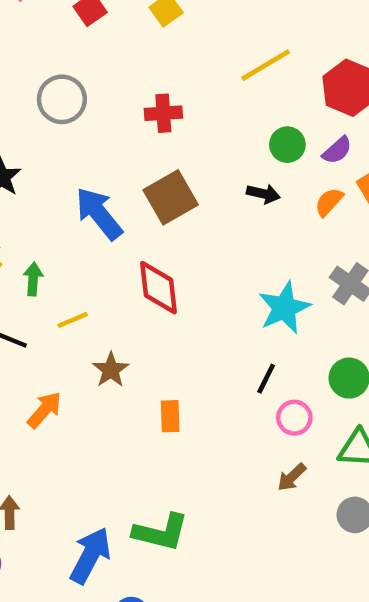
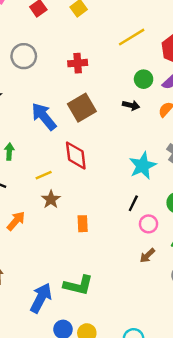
yellow line: (73, 320) -> (44, 175), moved

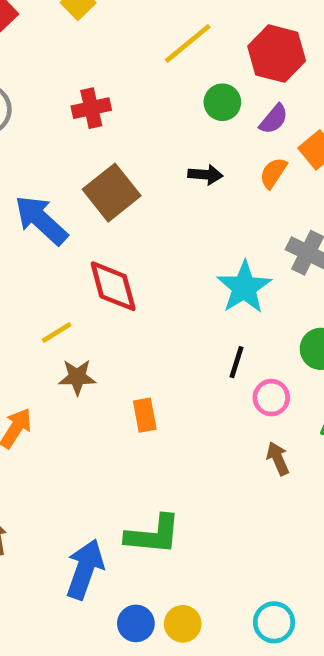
green circle: (144, 79) -> (222, 102), moved
brown star: (51, 199) -> (77, 377), turned -30
brown arrow: (147, 255) -> (278, 458), turned 119

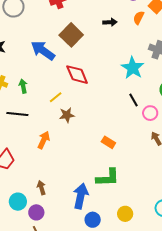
black line: (236, 362) -> (134, 100), turned -40
orange rectangle: (145, 415) -> (108, 142), moved, turned -40
blue circle: (136, 623) -> (93, 220), moved

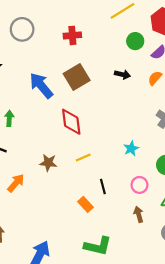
cyan star: (133, 68) -> (131, 149), moved, size x0.6
yellow line: (56, 97) -> (83, 158), moved
black line: (134, 100) -> (103, 187), moved
green L-shape: (108, 178) -> (98, 246), moved

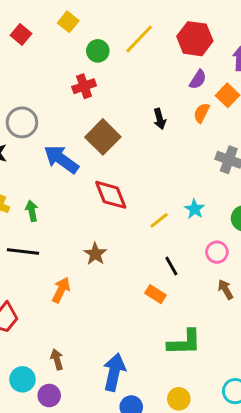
gray circle: (22, 29) -> (22, 122), moved
green circle: (135, 41) -> (98, 51), moved
black arrow: (122, 75) -> (160, 119), turned 77
yellow line: (83, 158) -> (159, 220), moved
brown star: (48, 163) -> (95, 254), turned -30

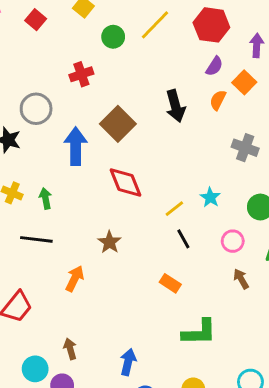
red cross: (84, 86) -> (81, 74), moved
black arrow: (160, 119) -> (175, 106), size x1.5
blue arrow: (61, 159) -> (76, 146), turned 54
black line: (171, 266) -> (183, 239), moved
blue arrow: (114, 372) -> (128, 362), size x0.7

